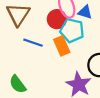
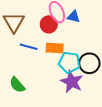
cyan pentagon: (72, 30) -> (69, 62), moved
orange rectangle: (62, 46) -> (55, 48), turned -60

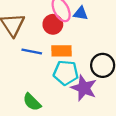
cyan pentagon: (69, 62) -> (66, 73), moved
green semicircle: (17, 85) -> (32, 102), moved

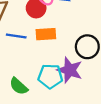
cyan pentagon: (66, 73) -> (50, 76), moved

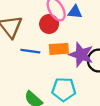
purple star: (70, 70) -> (81, 55), moved

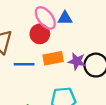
purple star: (81, 55) -> (77, 61), size x0.7

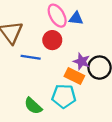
red circle: (40, 34) -> (52, 40), moved
orange rectangle: (53, 58) -> (74, 76), moved, turned 30

